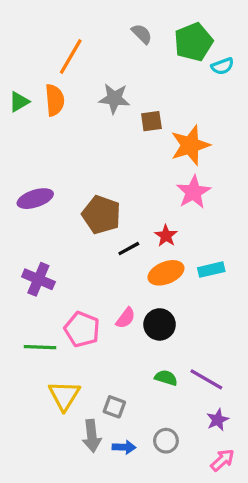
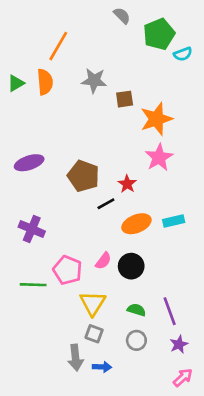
gray semicircle: (142, 34) -> (122, 16), moved
red star: (166, 236) -> (127, 184), moved
purple line: (206, 379) -> (170, 311), turned 40
yellow triangle: (64, 396) -> (93, 303), moved
gray circle: (166, 441) -> (136, 340), moved

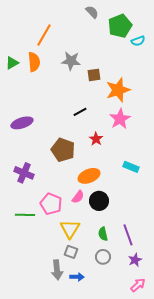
brown pentagon: (83, 176) -> (63, 150), moved
black line: (106, 204) -> (80, 112), moved
cyan rectangle: (174, 221) -> (131, 167), turned 35
orange ellipse: (136, 224) -> (89, 176), moved
green semicircle: (136, 310) -> (103, 234), turned -120

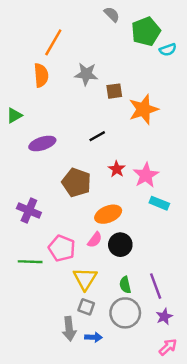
green triangle: (12, 63) -> (14, 115), moved
pink star: (120, 119) -> (146, 175), moved
purple ellipse: (22, 123) -> (42, 143), moved
gray circle: (103, 257) -> (125, 313), size x1.6

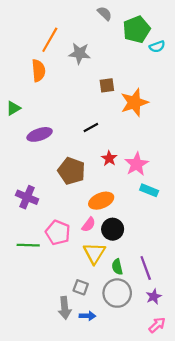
gray star: (86, 74) -> (80, 53), moved
yellow triangle: (85, 279) -> (94, 253), moved

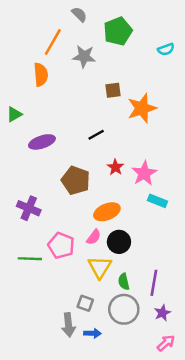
gray semicircle: (105, 13) -> (79, 14), moved
green pentagon: (137, 29) -> (118, 31), moved
purple line: (146, 268) -> (154, 283), turned 30

